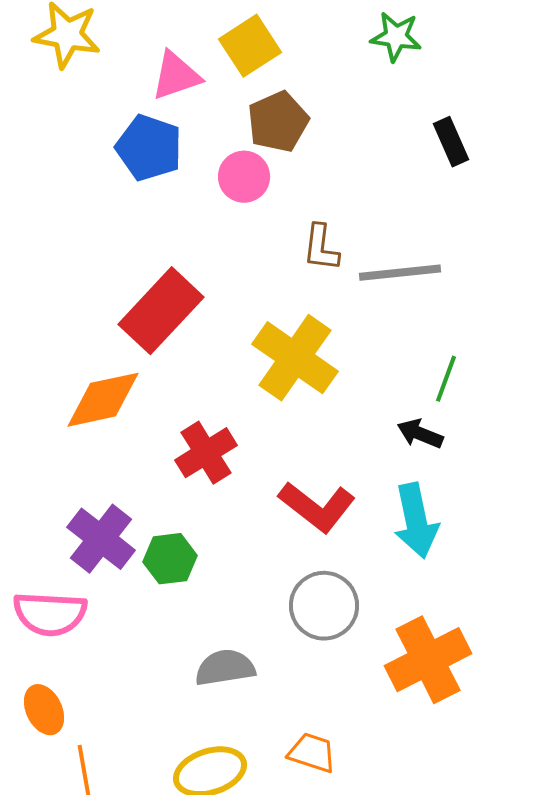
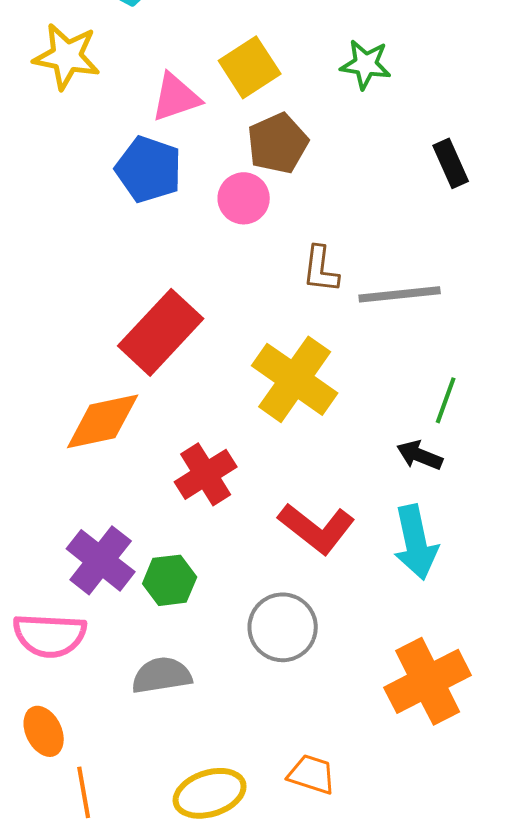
green star: (396, 37) -> (366, 64), moved
gray circle: (324, 606) -> (283, 627), moved
gray semicircle: (225, 668) -> (162, 675), moved

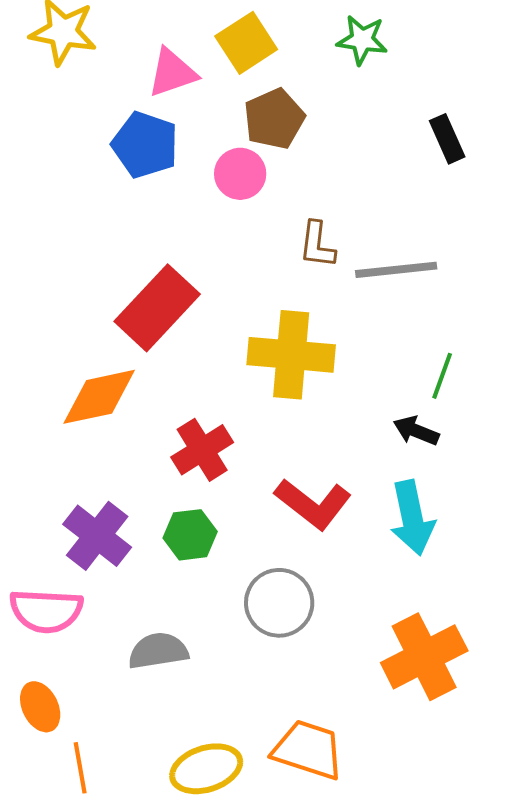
yellow cross: (295, 379) -> (291, 355), turned -30
green hexagon: (170, 580) -> (190, 535), moved
orange trapezoid: (312, 774) -> (308, 750), size x1.5

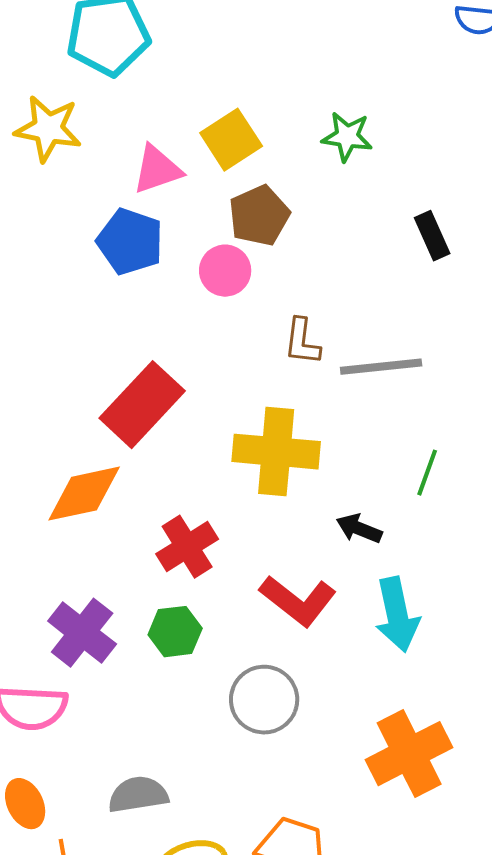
black arrow: (416, 431) -> (359, 529), moved
gray semicircle: (158, 651) -> (138, 795), moved

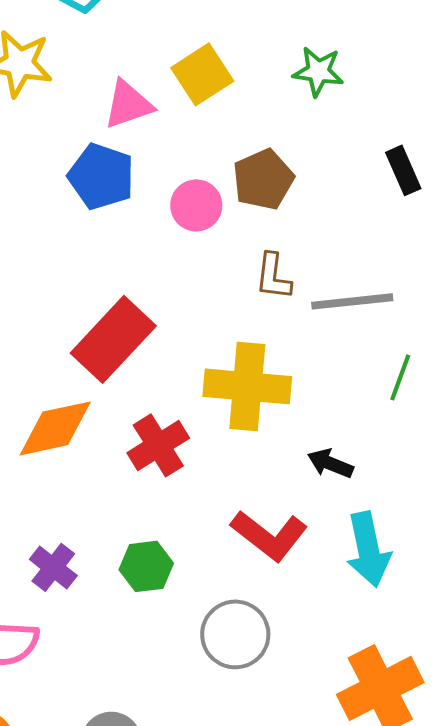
brown pentagon: (259, 216) -> (263, 179), moved
green line: (427, 473) -> (400, 377), moved
red cross: (187, 547) -> (158, 445), moved
purple cross: (82, 633) -> (53, 567), size x0.7

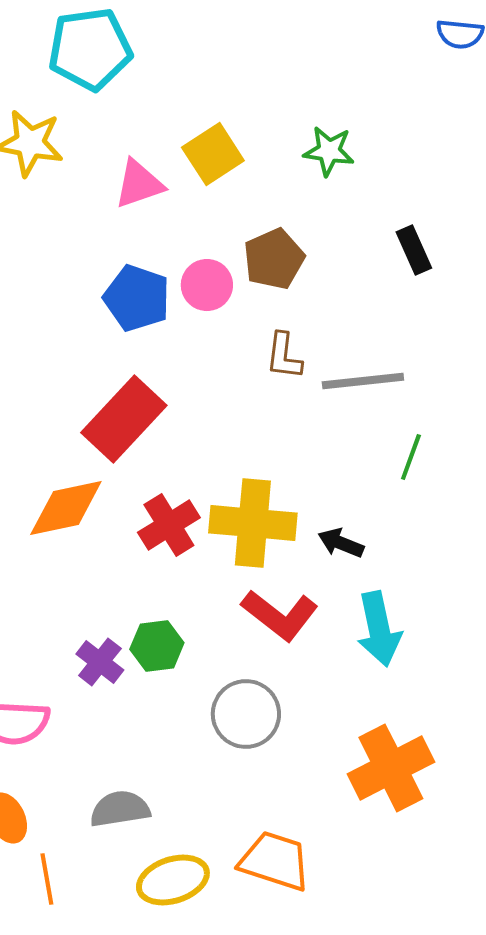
blue pentagon: (101, 176) -> (137, 298), moved
yellow cross: (247, 386) -> (253, 523), moved
purple cross: (53, 567) -> (100, 662), moved

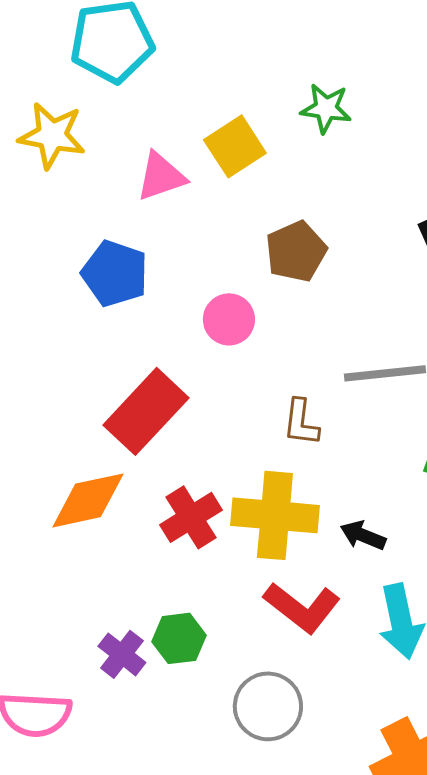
green star: (329, 151) -> (326, 108), moved
pink circle: (207, 285) -> (229, 319), moved
blue pentagon: (137, 298) -> (115, 273), moved
brown L-shape: (284, 356) -> (301, 422), moved

